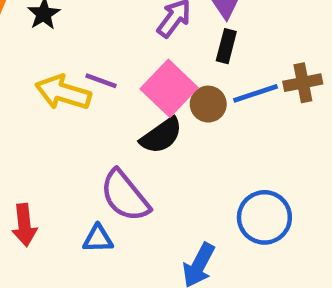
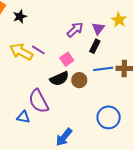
pink square: (169, 88) -> (67, 59), size x0.6
brown circle: (208, 104) -> (79, 80), moved
blue circle: (264, 217) -> (109, 117), moved

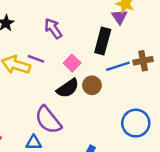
purple triangle: (98, 28) -> (119, 17), moved
purple arrow: (75, 30) -> (53, 29), moved, turned -72
black rectangle: (95, 46) -> (103, 41), size x1.5

